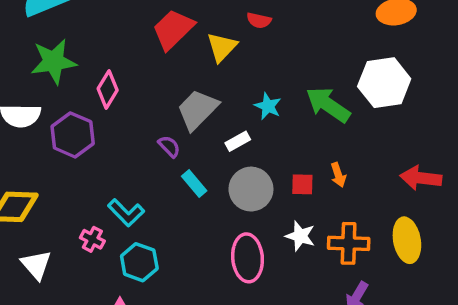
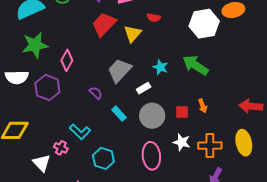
white hexagon: (384, 83) -> (204, 24), moved
purple semicircle: (169, 146) -> (96, 93), moved
cyan hexagon: (139, 262) -> (103, 158), moved
white triangle: (36, 265) -> (42, 163), moved

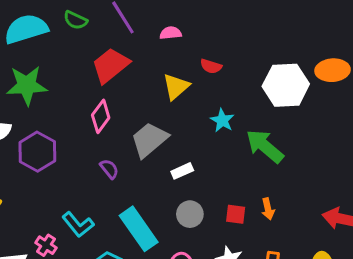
red trapezoid: (104, 24) -> (110, 65), moved
pink diamond: (67, 60) -> (101, 116), moved
cyan star: (160, 67) -> (222, 120), moved
cyan rectangle: (119, 114) -> (139, 229), moved, size x1.8
gray circle: (152, 116) -> (190, 214), size x0.7

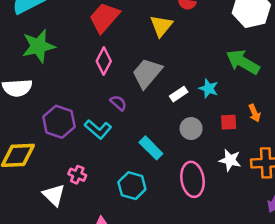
cyan star: (222, 120) -> (209, 88), moved
purple hexagon: (37, 152) -> (59, 122), moved
cyan L-shape: (78, 225) -> (98, 129), moved
cyan rectangle: (139, 229) -> (151, 148), size x0.7

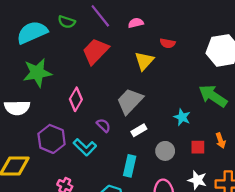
pink diamond: (104, 61) -> (76, 99), moved
white rectangle: (179, 94) -> (139, 130), moved
cyan rectangle: (151, 148) -> (130, 166), turned 55

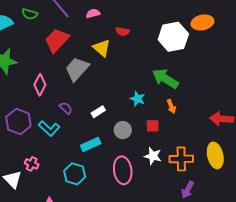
yellow triangle: (144, 61) -> (102, 48), turned -30
gray trapezoid: (130, 101) -> (77, 69), moved
orange arrow: (221, 141) -> (171, 106), moved
cyan rectangle: (130, 166) -> (91, 144), turned 54

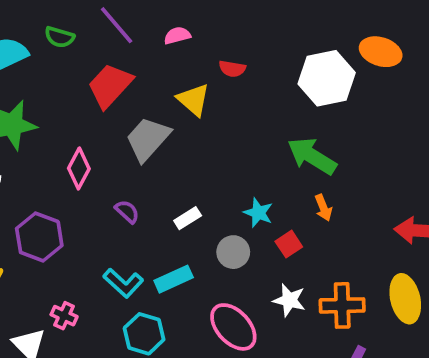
orange ellipse: (202, 23) -> (381, 52), turned 30
cyan star: (138, 99) -> (258, 213), moved
red square: (153, 126) -> (289, 244), turned -32
cyan L-shape: (49, 128) -> (123, 283), moved
pink ellipse: (123, 170) -> (233, 327), turned -36

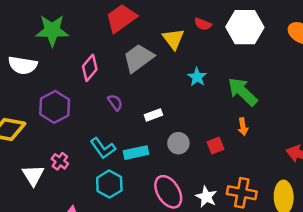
white hexagon: (327, 78) -> (245, 27), moved
cyan star: (258, 213) -> (197, 77), moved
white star: (289, 300) -> (206, 197), moved

